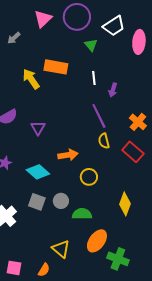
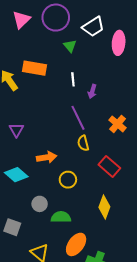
red rectangle: (133, 152) -> (109, 166), moved
gray square: (37, 202) -> (12, 227), moved

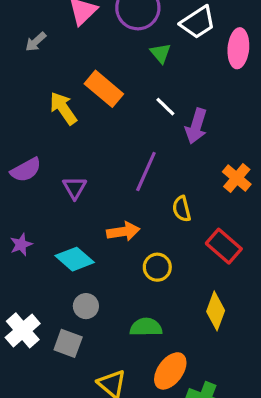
orange rectangle: (35, 68) -> (104, 89), turned 30
white line: (73, 79) -> (165, 107), turned -40
purple arrow: (92, 91) -> (196, 126), size x1.5
purple line: (78, 118) -> (146, 171), moved, turned 50
gray circle: (40, 204) -> (86, 306), moved

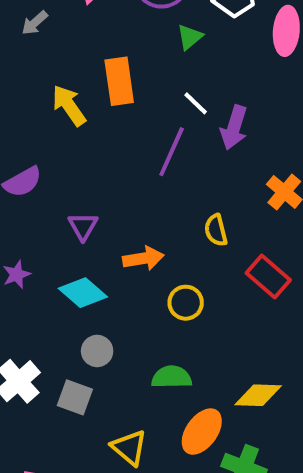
green triangle: (161, 53) -> (190, 37), turned 30
orange rectangle: (104, 89) -> (119, 81), turned 42
purple line: (146, 171) -> (172, 152), moved
purple triangle: (75, 188) -> (83, 226), moved
yellow diamond: (216, 311) -> (258, 395), moved, turned 72

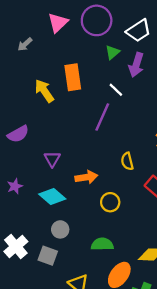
purple arrow: (234, 128) -> (136, 65), moved

